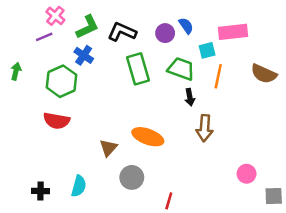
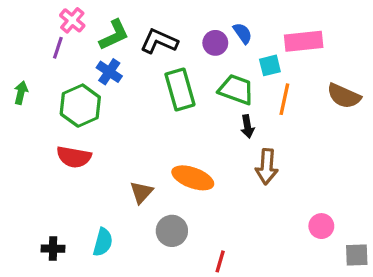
purple line: (44, 37) -> (58, 48), turned -49

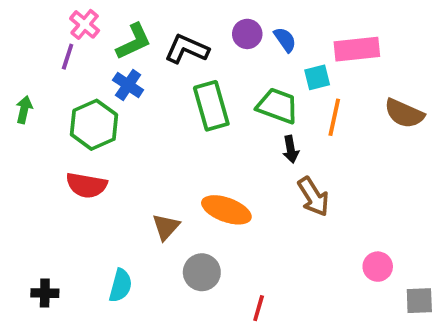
purple circle: (215, 43) -> (247, 34), moved
brown arrow: (267, 167) -> (313, 197), turned -36
black cross: (53, 249) -> (45, 293), moved

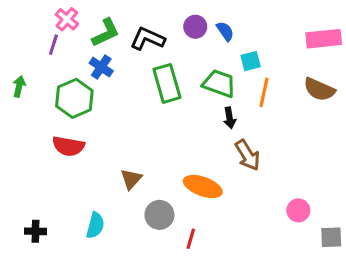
pink rectangle: (357, 49) -> (324, 39), moved
orange ellipse: (226, 210) -> (203, 186), moved
red line: (259, 308) -> (191, 239), moved

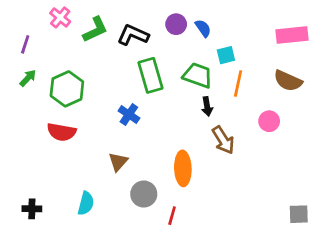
purple line: (53, 45) -> (25, 44), moved
blue cross: (101, 67) -> (129, 114), moved
green arrow: (19, 86) -> (28, 78), moved, turned 30
orange ellipse: (203, 186) -> (183, 168), turned 68
pink circle: (298, 210) -> (269, 121), moved

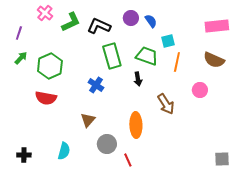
black arrow: (207, 106) -> (138, 79), moved
red line: (172, 216) -> (128, 160), turned -40

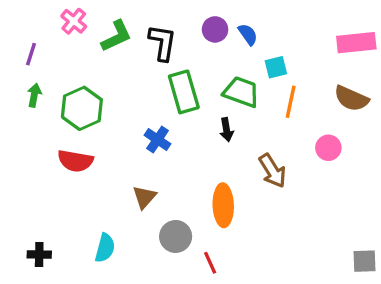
black L-shape: (99, 26) -> (162, 43), turned 75
green arrow: (21, 58) -> (34, 95), turned -32

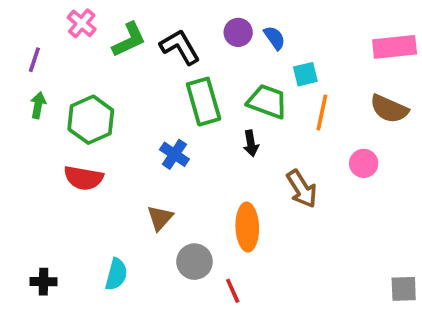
black L-shape: (162, 43) -> (180, 47), turned -39

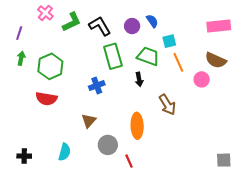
purple circle: (238, 32) -> (132, 26), moved
orange line: (322, 112) -> (178, 62), turned -36
blue cross: (174, 154) -> (97, 85), turned 35
pink circle: (364, 163) -> (202, 79), moved

